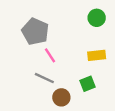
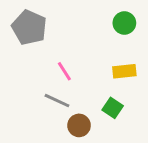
gray pentagon: (35, 31) -> (29, 27), moved
green square: (88, 84) -> (113, 108), turned -35

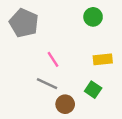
green circle: (124, 23) -> (93, 17), moved

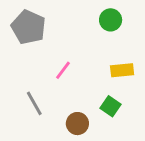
pink line: (53, 59) -> (63, 70), turned 70
gray line: (47, 84) -> (34, 103), moved, turned 35

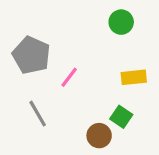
gray pentagon: (28, 27) -> (31, 55), moved
brown circle: (77, 124) -> (99, 136), moved

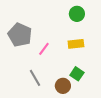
yellow rectangle: (134, 77) -> (76, 44), moved
gray line: (38, 114) -> (35, 78), moved

